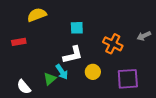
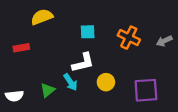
orange cross: (113, 44) -> (129, 38), moved
green triangle: (50, 79) -> (48, 90), moved
white semicircle: (24, 87) -> (14, 96), moved, turned -56

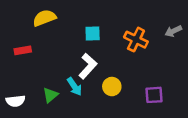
gray arrow: (164, 41) -> (173, 31), moved
white L-shape: (83, 63) -> (88, 66), turned -35
purple square: (146, 90) -> (154, 95), size x0.7

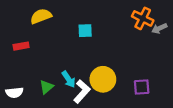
orange cross: (136, 40) -> (143, 18), moved
white L-shape: (88, 66) -> (82, 91), moved
yellow circle: (112, 87) -> (103, 79), size x1.5

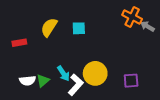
yellow semicircle: (41, 16) -> (49, 27), moved, turned -36
gray arrow: (159, 28) -> (147, 26), turned 56
white semicircle: (14, 93) -> (28, 81), moved

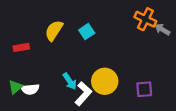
cyan square: (79, 28) -> (87, 32), turned -32
green triangle: (43, 81) -> (16, 87), moved

